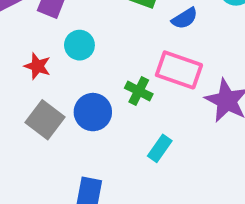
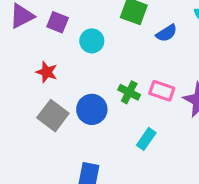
cyan circle: (79, 45) -> (92, 41), moved
pink rectangle: (179, 70) -> (162, 91), moved, size x0.7

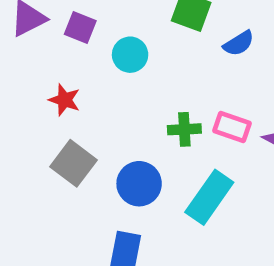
green cross: (129, 92) -> (184, 129), turned -30
blue circle: (92, 109) -> (139, 184), moved
cyan rectangle: (146, 139) -> (209, 197), size x1.6

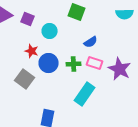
blue semicircle: (239, 43) -> (91, 42), moved
red star: (64, 100) -> (32, 51), moved
blue circle: (139, 184) -> (49, 63), moved

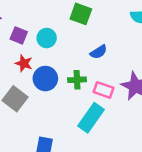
purple square: (28, 19) -> (19, 35), moved
pink rectangle: (95, 63) -> (104, 90), moved

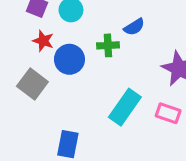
green cross: (77, 80) -> (108, 45), moved
pink rectangle: (104, 90) -> (168, 113), moved

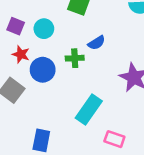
pink rectangle: (168, 113) -> (114, 139), moved

